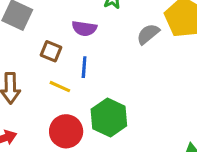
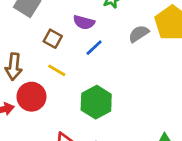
blue line: (84, 67) -> (94, 48), moved, turned 36
red circle: (66, 131) -> (31, 97), moved

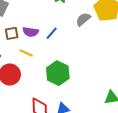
purple semicircle: (84, 22) -> (31, 32), moved
brown square: (53, 39) -> (12, 33), moved, turned -32

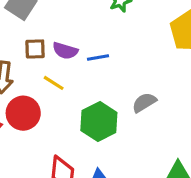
gray semicircle: (83, 19) -> (144, 103), moved
blue line: (52, 33) -> (98, 57), turned 32

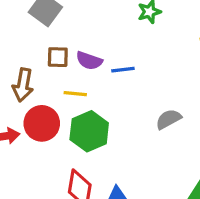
yellow line: (54, 83) -> (75, 94), turned -30
green hexagon: (99, 121) -> (89, 131), moved

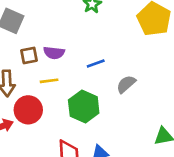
blue line: (123, 70) -> (96, 63), moved
green hexagon: (89, 131) -> (84, 107), moved

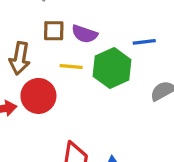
blue line: (96, 63) -> (144, 42), moved
green hexagon: (84, 107) -> (112, 68), moved

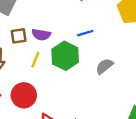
yellow line: (71, 66) -> (35, 60), turned -63
red circle: (38, 96) -> (24, 95), moved

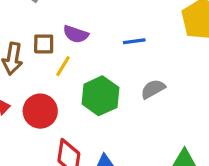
brown square: (19, 36) -> (44, 44), moved
green hexagon: (65, 56) -> (100, 96), moved

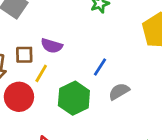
blue line: (134, 41) -> (100, 67), moved, turned -48
red circle: (40, 111) -> (19, 97), moved

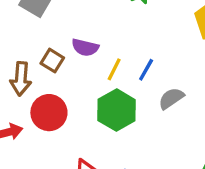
brown square: (24, 55) -> (52, 61), turned 36
yellow line: (41, 73) -> (114, 69), moved

